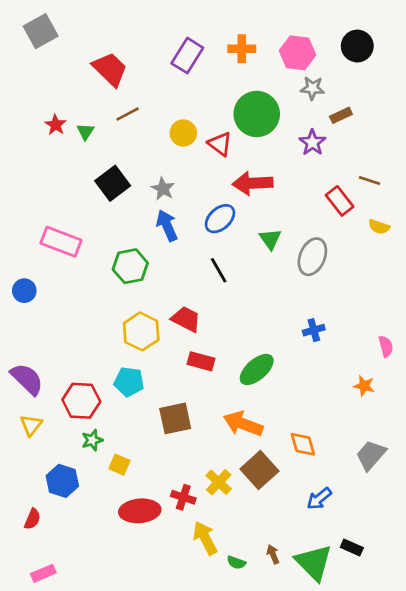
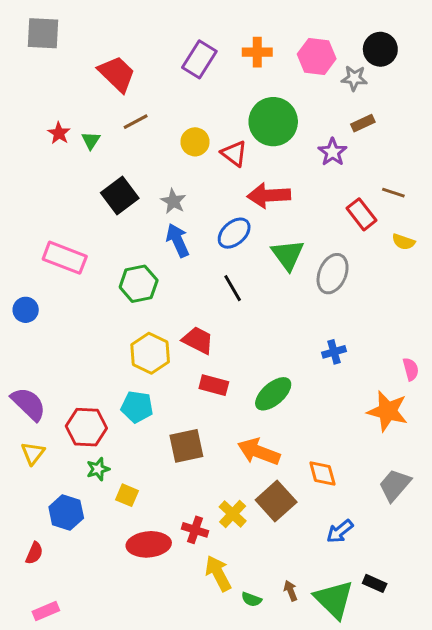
gray square: (41, 31) -> (43, 33), turned 32
gray star: (312, 88) -> (354, 78), moved
green triangle: (270, 239) -> (288, 255), size x1.4
orange star: (364, 386) -> (388, 411), size x1.8

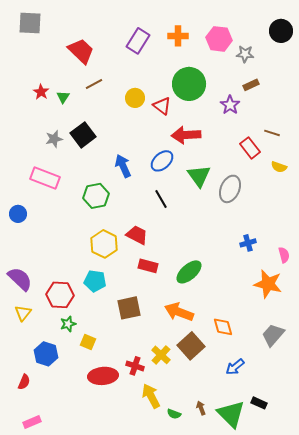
black circle: (380, 49) -> (281, 31), moved
gray star: (173, 201) -> (54, 139), moved, turned 30
blue cross: (334, 352) -> (248, 243), moved

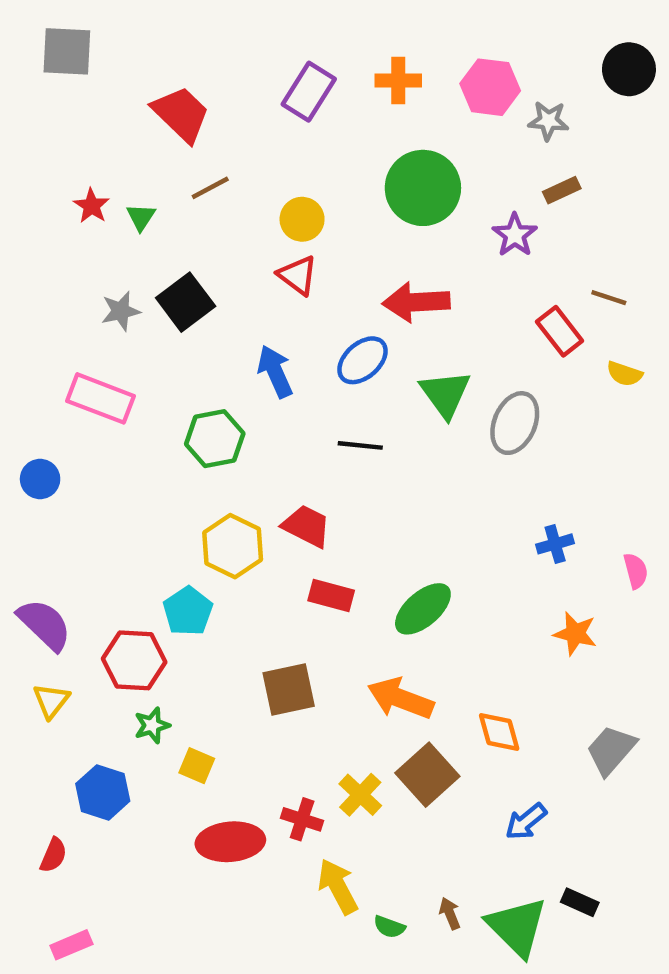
red triangle: (162, 106) -> (298, 275), moved
black line: (161, 199) -> (360, 445), turned -54
cyan pentagon: (95, 281) -> (188, 611), moved, turned 30
orange star: (268, 284) -> (575, 634), moved, size x0.7

